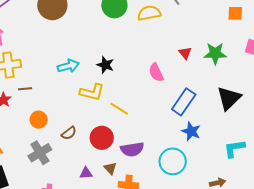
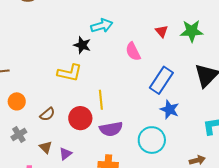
cyan arrow: (68, 66) -> (102, 26), moved
yellow line: (119, 109) -> (101, 100), moved, turned 54
gray cross: (40, 153) -> (19, 135), size x0.7
brown triangle: (110, 168) -> (46, 147), moved
purple triangle: (86, 173) -> (65, 154), turned -32

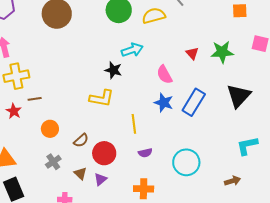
blue star: (170, 109) -> (164, 103), moved
red circle: (80, 118) -> (104, 153), moved
purple semicircle: (111, 129) -> (145, 153), size x0.6

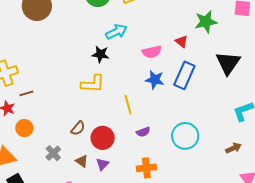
red triangle: (192, 53) -> (181, 41), moved
pink semicircle: (164, 75) -> (152, 52), turned -66
orange circle: (50, 129) -> (24, 128), moved

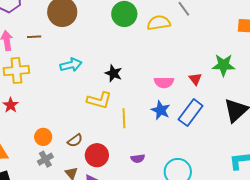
cyan arrow: (116, 32) -> (71, 65), moved
brown line: (26, 93) -> (34, 37), moved
yellow line: (128, 105) -> (124, 118), moved
orange circle: (24, 128) -> (43, 137), moved

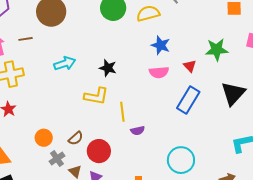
blue star: (161, 110) -> (161, 45), moved
gray cross: (45, 159) -> (57, 159), moved
purple semicircle: (138, 159) -> (138, 131), moved

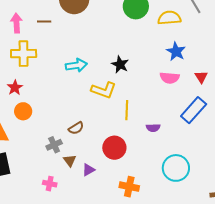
cyan arrow: (65, 63) -> (76, 65), moved
purple semicircle: (138, 131) -> (153, 128), moved
orange circle: (44, 138) -> (23, 111), moved
red circle: (99, 151) -> (114, 148), moved

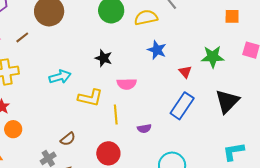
brown line: (44, 21) -> (22, 37), turned -32
black star: (120, 64) -> (104, 58), moved
pink semicircle: (170, 78) -> (127, 84), moved

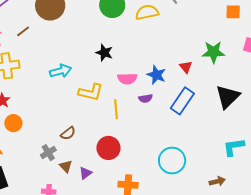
blue star: (157, 50) -> (156, 75), moved
purple semicircle: (144, 129) -> (146, 98), moved

